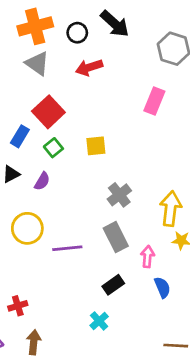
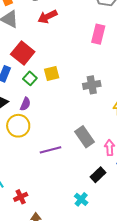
yellow square: (96, 146) -> (52, 74), moved
gray cross: (119, 195) -> (92, 85), moved, turned 36
yellow circle: (27, 228) -> (18, 126), moved
black rectangle: (113, 285) -> (98, 175), moved

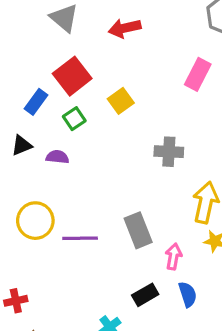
yellow square: (52, 74) -> (121, 101), moved, turned -35
purple semicircle: (25, 104) -> (57, 157), turned -120
yellow circle: (18, 126) -> (35, 221), moved

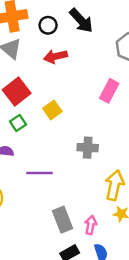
gray rectangle: (138, 230) -> (63, 220), moved
purple line: (80, 238) -> (39, 173), moved

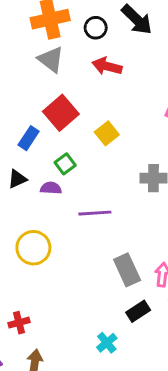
red arrow: (55, 56) -> (107, 66), turned 30
green square: (18, 123) -> (65, 164), moved

